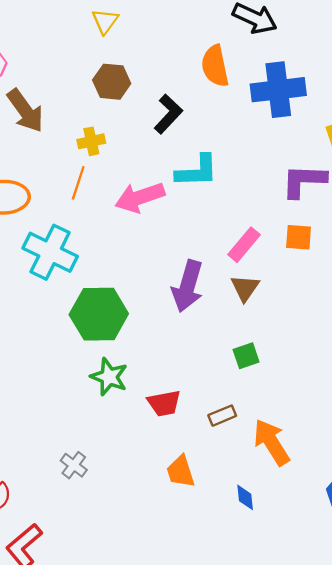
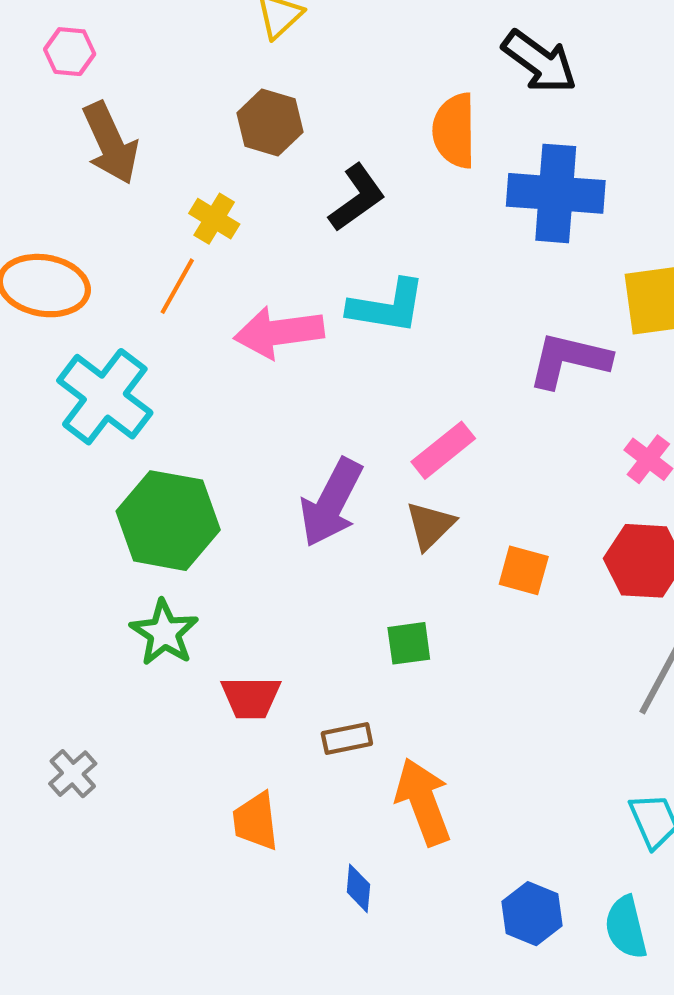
yellow cross: (91, 141) -> (214, 219), turned 32
orange square: (299, 237) -> (524, 570), moved

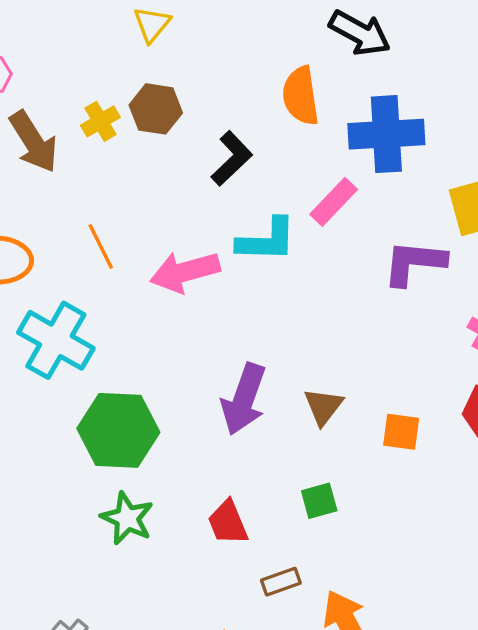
yellow cross: (214, 219) -> (100, 121), moved, turned 36
orange line: (177, 286) -> (101, 247), turned -48
pink rectangle: (443, 450) -> (334, 202), moved
red trapezoid: (251, 697) -> (228, 523), moved, turned 75

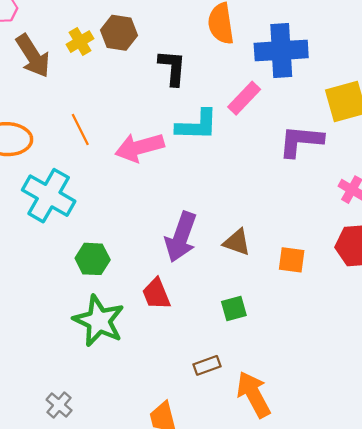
black L-shape: (232, 158) -> (172, 68), turned -42
brown triangle: (323, 407) -> (237, 242), turned -48
green hexagon: (118, 430) -> (93, 259), size x0.6
green star: (127, 518) -> (99, 321), size x1.4
red trapezoid: (228, 523) -> (156, 294), moved

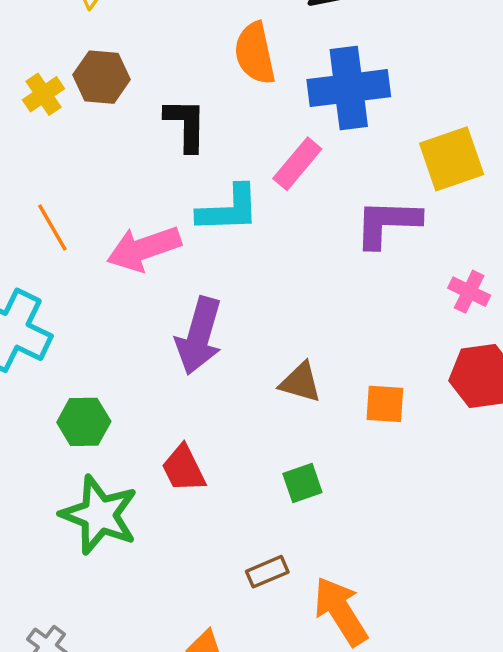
purple arrow: (181, 237) -> (199, 336), moved

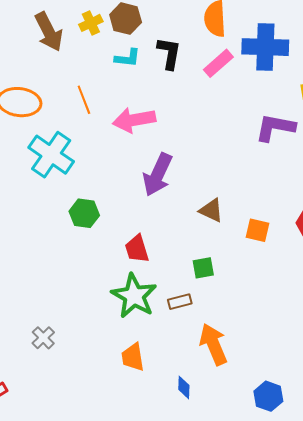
pink rectangle: (297, 164) -> (218, 63), moved
cyan L-shape: (229, 209) -> (127, 58), moved, size x0.7
green star: (99, 515) -> (134, 296), moved
brown rectangle: (267, 572) -> (180, 302), moved

